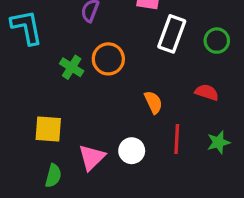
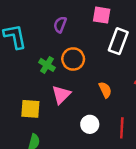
red line: (177, 139) -> (122, 128), moved
pink triangle: (92, 157) -> (61, 95), moved

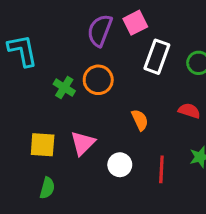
pink square: (102, 15) -> (135, 23), turned -36
purple semicircle: (60, 25) -> (100, 30), moved, size x1.5
pink triangle: (61, 95) -> (83, 143), moved

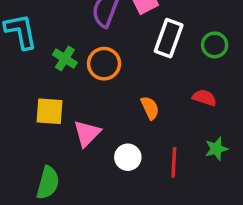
green cross: (64, 88) -> (65, 59), moved
yellow square: (43, 145) -> (50, 111), moved
green semicircle: (47, 188) -> (48, 183), size x1.4

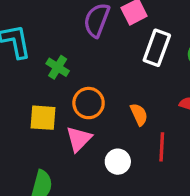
orange circle: (104, 64) -> (89, 103), moved
red line: (174, 162) -> (162, 147), moved

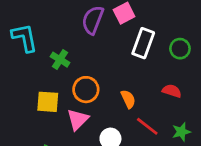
red line: (162, 147) -> (147, 126), turned -55

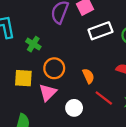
white rectangle: (143, 43) -> (100, 31), turned 50

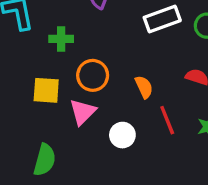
green cross: (33, 44) -> (61, 39), turned -32
red line: (104, 98) -> (167, 120), turned 30

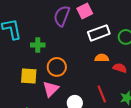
orange semicircle: (144, 87) -> (102, 58), moved, turned -64

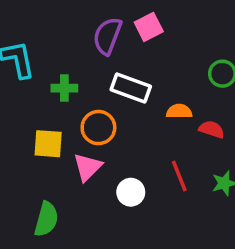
white rectangle: (99, 33) -> (131, 88), moved, turned 40

